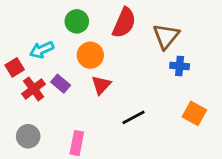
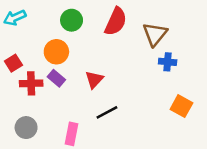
cyan arrow: (42, 50) -> (15, 18), moved
orange circle: (90, 55) -> (56, 52), moved
red cross: (34, 89) -> (31, 83), turned 35
black line: (134, 117) -> (107, 112), moved

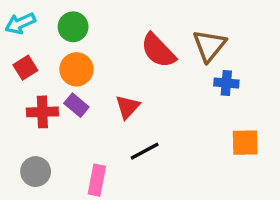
green circle: (72, 20) -> (73, 27), moved
red semicircle: (116, 21) -> (158, 51), moved, turned 112
red square: (13, 63) -> (25, 68), moved
orange square: (181, 106) -> (245, 143), turned -30

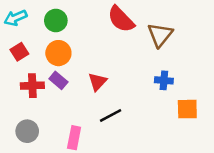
red semicircle: (158, 51) -> (121, 19), moved
blue cross: (226, 83) -> (164, 80), moved

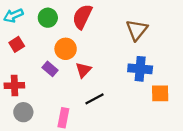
red semicircle: (121, 19) -> (82, 17), moved, turned 70
orange circle: (58, 53) -> (66, 49), moved
blue cross: (164, 80) -> (140, 69), size x1.5
red cross: (32, 86) -> (14, 86), moved

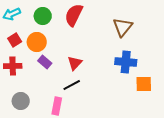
orange circle: (66, 49) -> (37, 42), moved
red cross: (14, 86) -> (13, 66), moved
black line: (95, 99) -> (72, 85), moved

